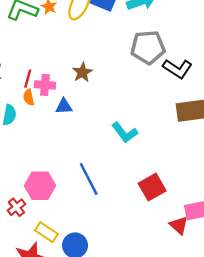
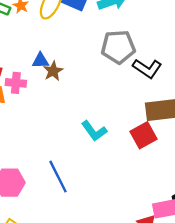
blue triangle: (64, 106) -> (40, 61), moved
red square: (152, 187) -> (144, 135), moved

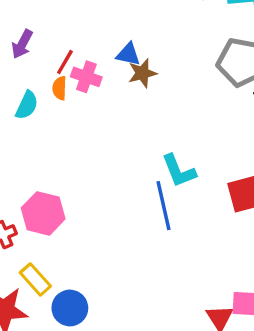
blue line: (58, 177) -> (164, 206), moved

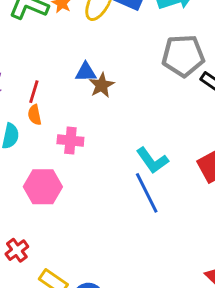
pink cross: (86, 77) -> (70, 140), moved
pink hexagon: (43, 213) -> (43, 187), moved

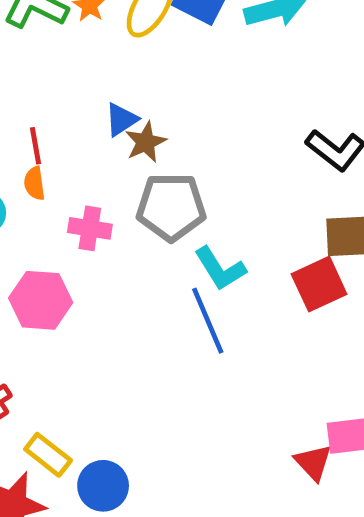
gray pentagon: (183, 56) -> (171, 207), moved
blue triangle: (86, 72) -> (121, 119), turned -35
red line: (34, 92) -> (36, 146), turned -30

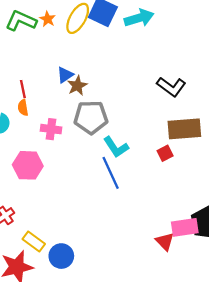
red square: (319, 284) -> (165, 153), size x0.6

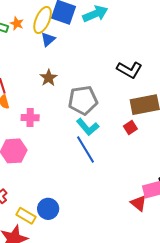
blue triangle: (65, 75) -> (48, 39), moved
gray pentagon: (91, 117) -> (83, 100), moved
blue circle: (61, 256) -> (48, 209), moved

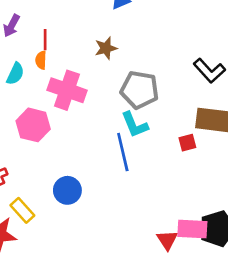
pink cross: (30, 118) -> (67, 90), size x1.6
blue circle: (48, 209) -> (67, 190), moved

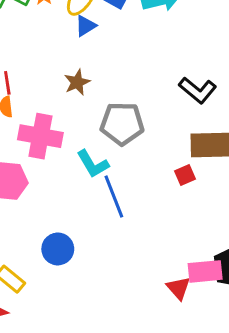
cyan L-shape: (135, 125) -> (93, 164), moved

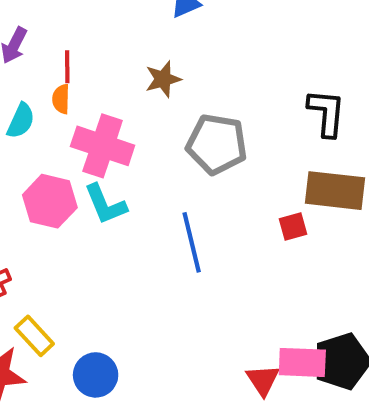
black L-shape: (198, 90) -> (326, 113), turned -132
cyan L-shape: (93, 164) -> (105, 204), moved
blue circle: (58, 249) -> (96, 375), moved

